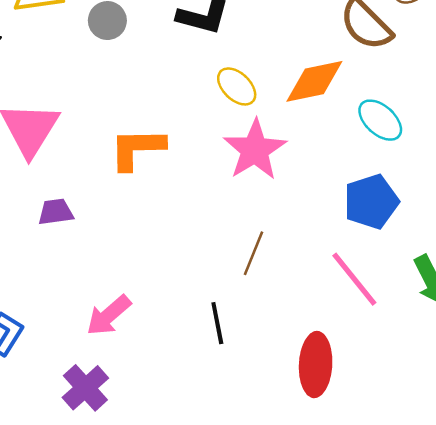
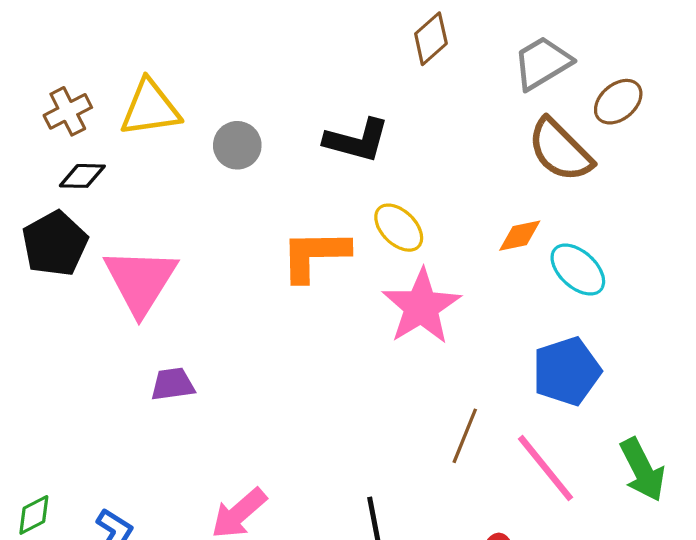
orange diamond: (314, 81) -> (520, 236), moved, size x0.6
orange L-shape: (137, 149) -> (315, 255), moved
brown line: (253, 253) -> (465, 436), moved

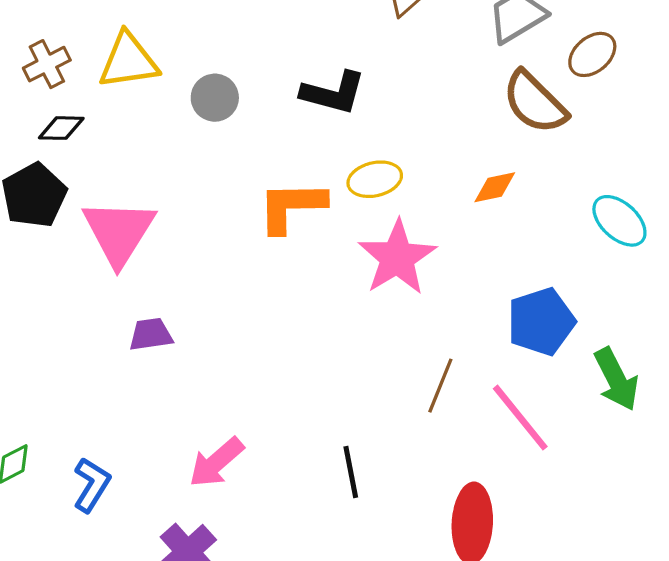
yellow ellipse: (399, 228) -> (375, 179), turned -57
cyan ellipse: (578, 270) -> (619, 221), moved
green arrow: (642, 470) -> (616, 379), moved

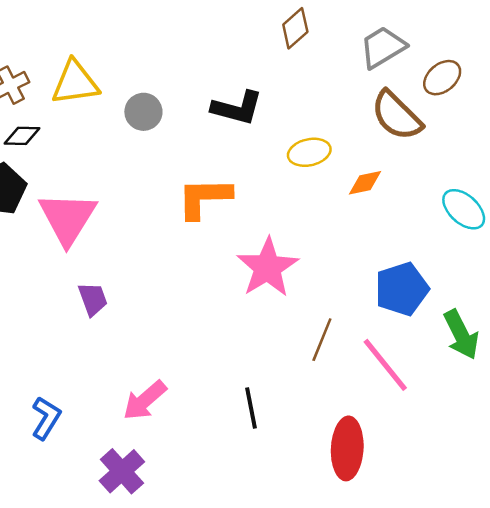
yellow ellipse: (375, 179) -> (309, 152), moved
pink star: (397, 258) -> (267, 267), moved
purple trapezoid: (151, 334) -> (93, 299), turned 78

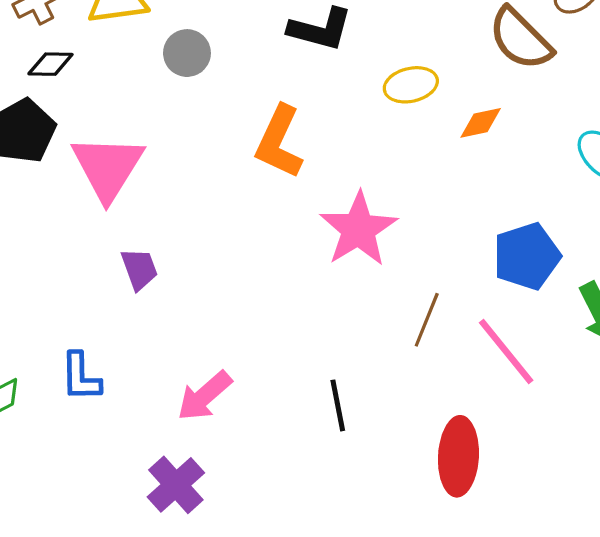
gray circle: (143, 112) -> (187, 53), moved
orange L-shape: (204, 198) -> (279, 142), turned -64
blue L-shape: (46, 418) -> (81, 377), moved, turned 147

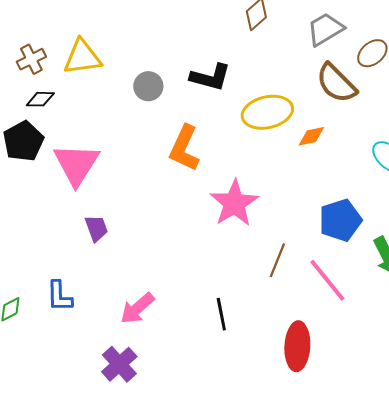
gray circle: (187, 53) -> (148, 86), moved
yellow ellipse: (411, 85) -> (267, 112), size x1.5

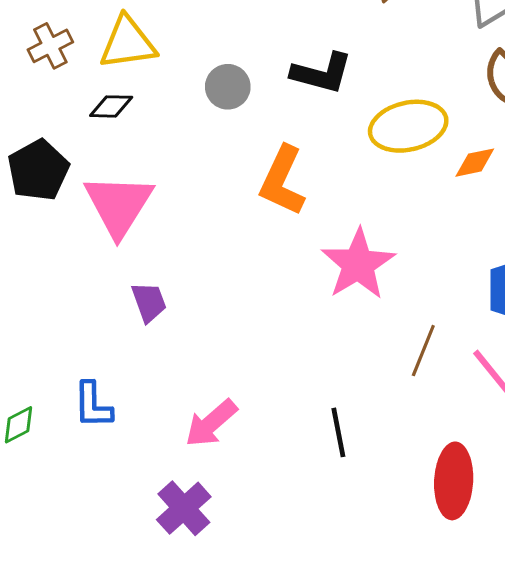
black diamond: (40, 99) -> (111, 106), moved

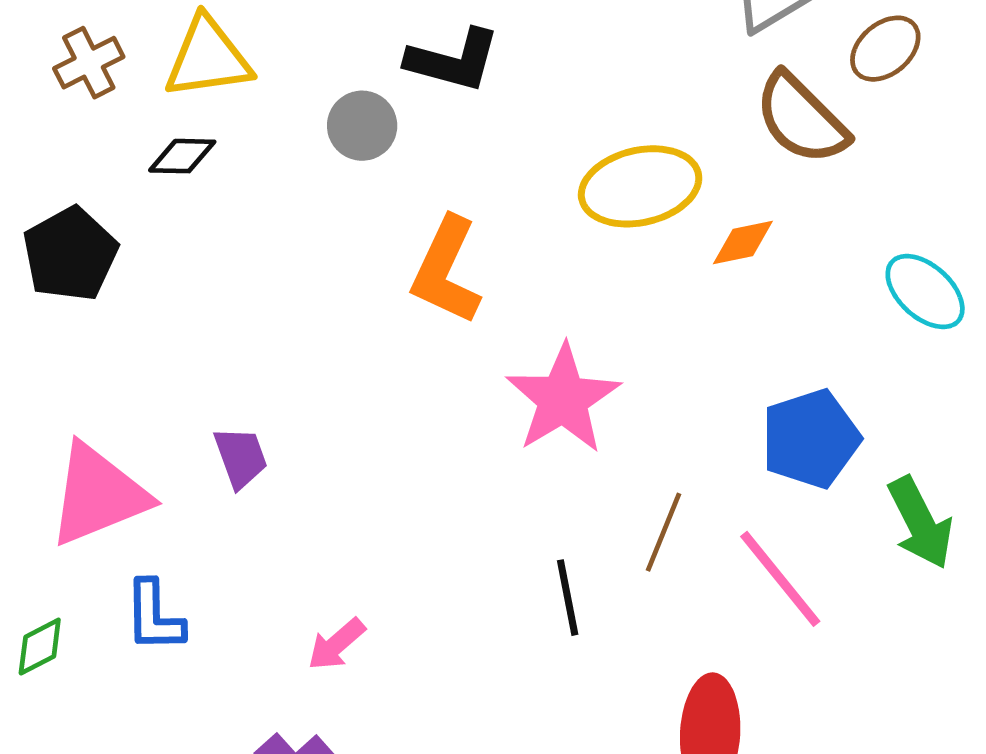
black L-shape: (322, 73) -> (453, 60), moved
pink triangle: (119, 205) -> (98, 495), moved, turned 36
pink arrow: (211, 423) -> (336, 644), size x0.7
black line: (338, 432) -> (568, 598), moved

